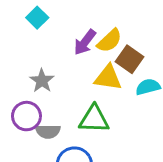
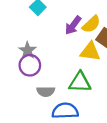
gray star: (42, 81) -> (28, 50), moved
purple circle: (26, 116) -> (30, 65), moved

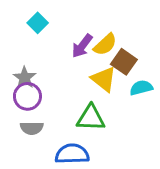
yellow triangle: (90, 52) -> (104, 79), turned 30
gray semicircle: (46, 91) -> (32, 128), moved

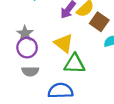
yellow triangle: (104, 79) -> (64, 43), moved

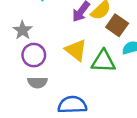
gray star: (25, 34) -> (23, 30), moved
green triangle: (75, 64) -> (103, 61), moved

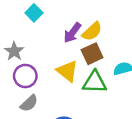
brown square: (117, 25) -> (92, 54), moved, turned 30
gray semicircle: (37, 82) -> (29, 103), turned -42

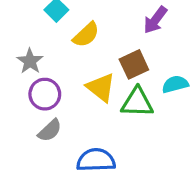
yellow semicircle: (92, 31) -> (86, 35), moved
purple arrow: (72, 33) -> (155, 20), moved

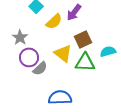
purple arrow: (155, 20) -> (74, 12), moved
gray semicircle: (50, 130) -> (40, 68), moved

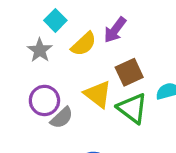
gray star: (20, 37) -> (40, 50), moved
green triangle: (85, 62) -> (132, 108), turned 35

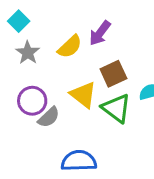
cyan square: (55, 20) -> (19, 21), moved

